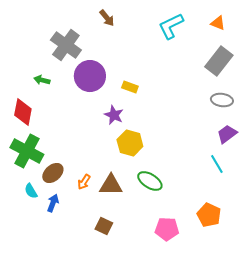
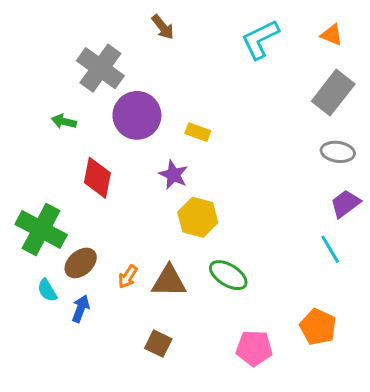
red diamond: (23, 112) -> (97, 178), moved

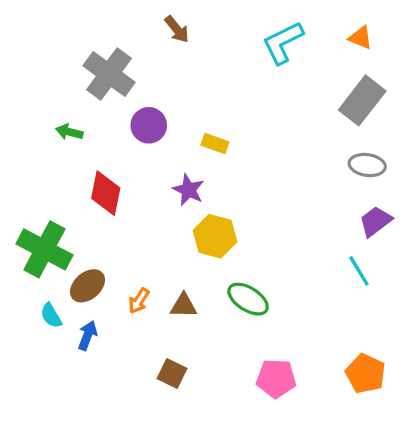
purple circle: (137, 115) -> (149, 125), size x0.7
brown triangle: (169, 281) -> (183, 306), size x0.7
orange pentagon: (318, 327) -> (366, 374), moved

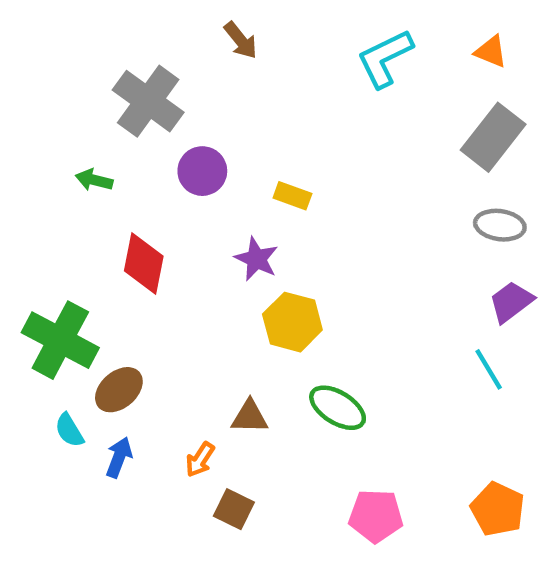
orange arrow: (139, 301) -> (200, 460), moved

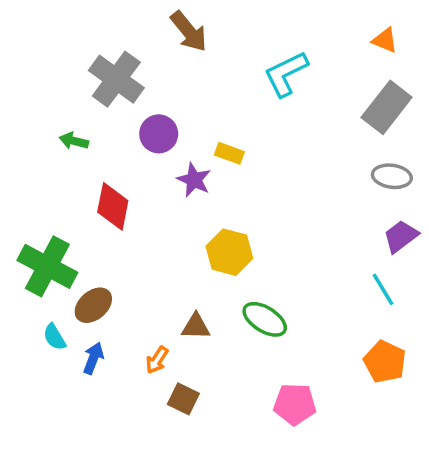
brown arrow: (241, 40) -> (189, 31), size x1.4
cyan L-shape: (385, 58) -> (286, 74), moved
purple star: (256, 259) -> (194, 180), moved
orange pentagon: (498, 509) -> (385, 362), moved

